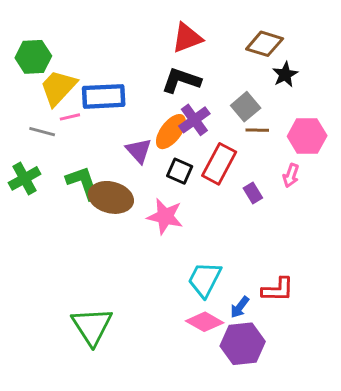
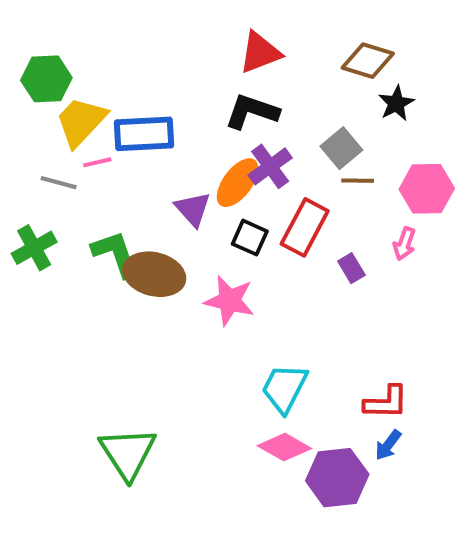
blue arrow: (240, 307) -> (388, 445), moved

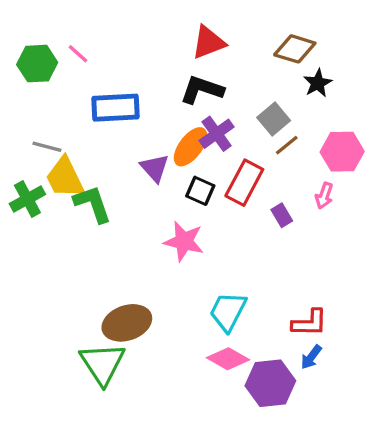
yellow trapezoid: (81, 122) -> (65, 178), moved, turned -69
pink line: (97, 162) -> (78, 54), moved, turned 55
brown line: (358, 181) -> (287, 145), turned -40
brown ellipse: (154, 274) -> (127, 323), moved, turned -33

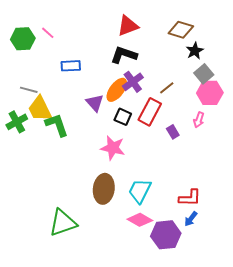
blue rectangle: (115, 108) -> (71, 66), size x0.7
gray square: (274, 119) -> (204, 74), moved
brown line: (287, 145) -> (167, 88), moved
brown ellipse: (127, 323) -> (104, 189), moved, turned -64
green triangle: (102, 364) -> (63, 223), turned 44

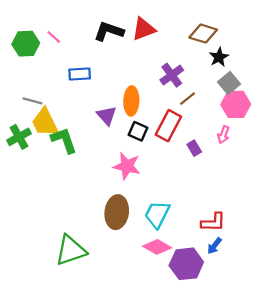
black L-shape: (124, 55) -> (109, 31), moved
purple cross: (133, 82) -> (172, 75), moved
orange ellipse: (117, 90) -> (131, 101), turned -35

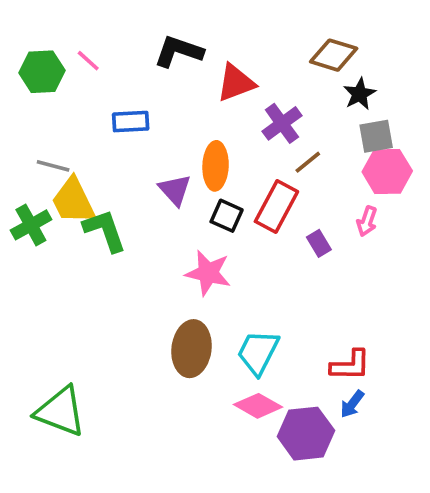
red triangle: (144, 29) -> (236, 83), moved
gray square: (229, 83) -> (376, 136), turned 30
green triangle: (71, 250) -> (60, 411), moved, turned 40

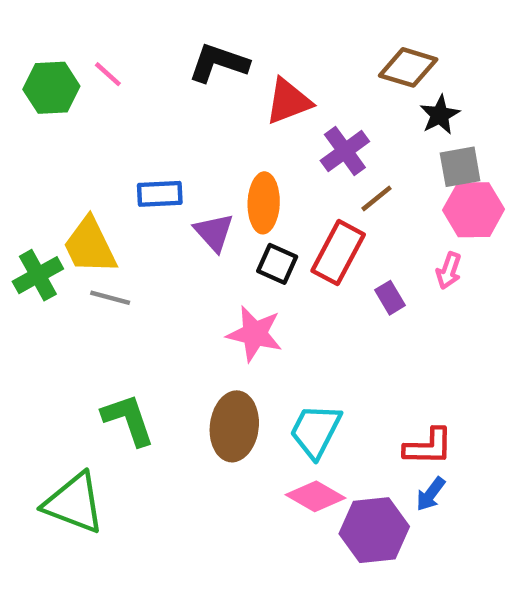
blue rectangle: (131, 122) -> (160, 194), moved
gray line: (53, 166) -> (110, 298), moved
green L-shape: (105, 230) -> (128, 420), moved

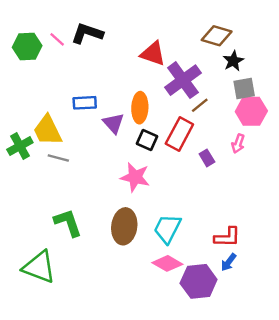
black L-shape: (218, 63) -> (87, 33), moved
red triangle: (288, 101) -> (153, 54), turned 40
purple cross: (345, 151) -> (183, 80), size x1.4

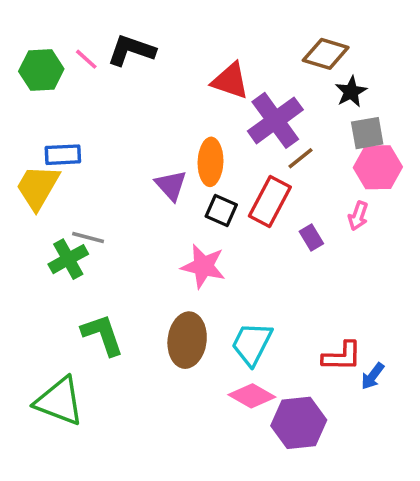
blue rectangle: (85, 103) -> (63, 155), moved
yellow trapezoid: (48, 130) -> (38, 187), moved, turned 56
green cross: (20, 146) -> (68, 259), moved
blue arrow: (229, 262) -> (373, 376), moved

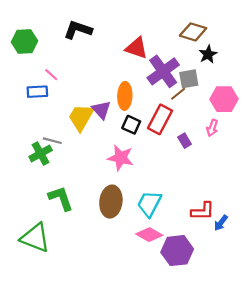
pink line: (86, 59) -> (51, 75), moved
gray square: (367, 133) -> (189, 79), moved
yellow trapezoid: (38, 187) -> (81, 117), moved

